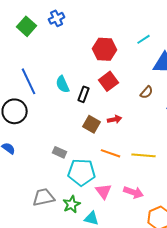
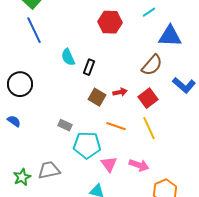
blue line: (29, 81) -> (34, 30), moved
red square: (109, 81) -> (148, 98), moved
brown semicircle: (147, 92) -> (152, 65), size x1.6
yellow line: (144, 155) -> (149, 128), turned 60
green star: (72, 204) -> (22, 177), moved

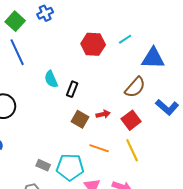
cyan line: (149, 12) -> (125, 39), moved
gray rectangle: (65, 125) -> (43, 165), moved

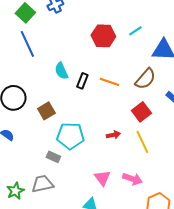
red arrow: (103, 114) -> (113, 135), moved
brown square: (80, 119) -> (46, 111), moved, turned 30
orange line: (99, 148) -> (109, 82), moved
cyan pentagon: (70, 167) -> (70, 136), moved

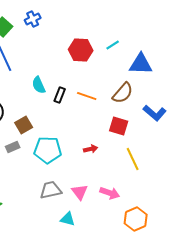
red square: (141, 112) -> (119, 126), turned -36
yellow line: (142, 142) -> (133, 159), moved
gray rectangle: (53, 157) -> (13, 147), moved, turned -48
gray trapezoid: (42, 184) -> (51, 190), moved

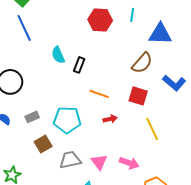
cyan line: (113, 45) -> (132, 15), turned -48
orange line: (87, 96) -> (99, 94), moved
brown square: (24, 125) -> (43, 144), moved

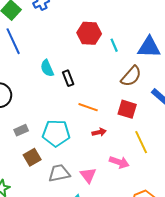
cyan line: (132, 15) -> (114, 45), moved, turned -32
black rectangle: (79, 65) -> (68, 78), turned -42
pink arrow: (129, 163) -> (119, 162), moved

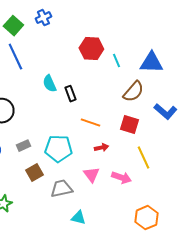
pink triangle: (88, 175) -> (91, 175), moved

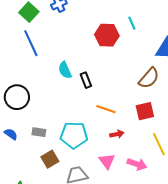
cyan line: (116, 61) -> (132, 23), moved
red square: (129, 125) -> (145, 111), turned -30
gray rectangle: (23, 146) -> (39, 132), turned 32

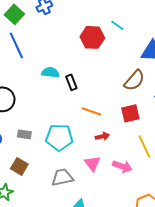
cyan line: (132, 23) -> (117, 25), turned -32
cyan semicircle: (65, 70) -> (50, 72), turned 120
brown square: (50, 159) -> (19, 166), moved, turned -30

